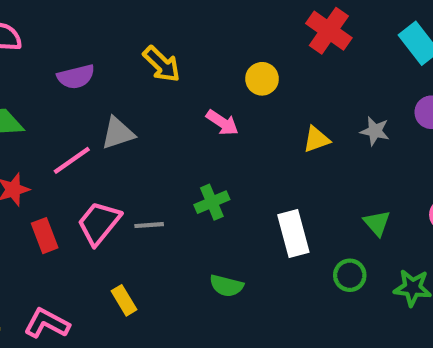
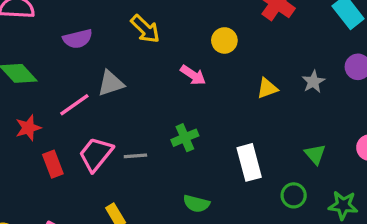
gray star: (375, 131) -> (313, 82), turned 30

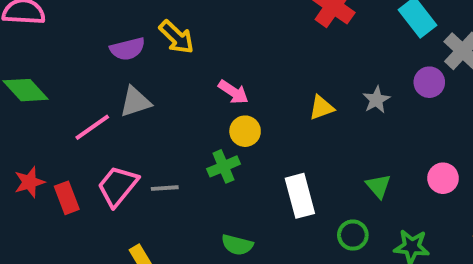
purple semicircle: (78, 39) -> (127, 49), moved
yellow circle: (224, 40) -> (245, 131), moved
red star: (28, 128) -> (29, 182), moved

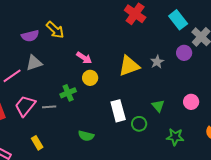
yellow triangle: (321, 108) -> (129, 66), size x1.6
green cross: (224, 166) -> (68, 93), moved
green circle: (353, 235) -> (139, 124), moved

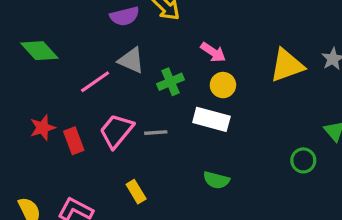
gray triangle: (34, 63) -> (131, 60), turned 42
green cross: (68, 93) -> (170, 82), moved
white rectangle: (118, 111) -> (211, 119), moved, turned -60

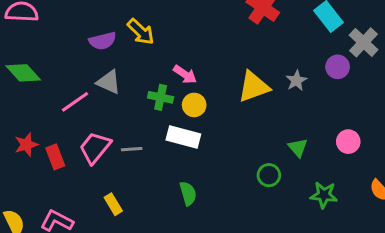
green cross: (170, 82) -> (161, 97), moved, turned 35
green semicircle: (216, 180) -> (188, 193), turned -120

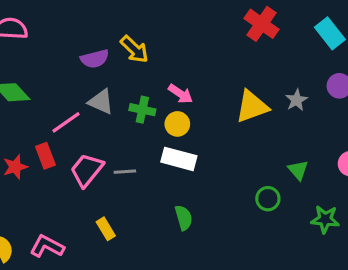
green cross: (161, 97) -> (142, 110), moved
yellow circle: (194, 105) -> (177, 124), moved
red rectangle: (55, 157) -> (45, 156), moved

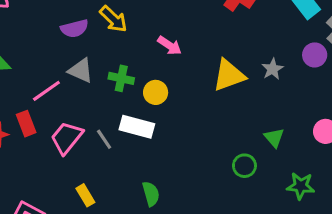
pink arrow: (180, 94) -> (170, 46), moved
white rectangle: (179, 159) -> (137, 127), moved
gray line: (125, 172) -> (104, 139), turned 60
green semicircle: (184, 218) -> (151, 194), moved

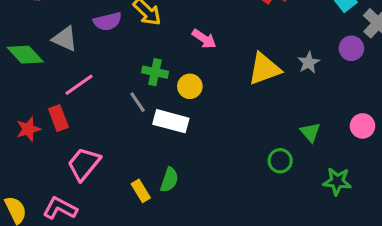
gray triangle: (81, 71) -> (65, 39), moved
pink trapezoid: (67, 138) -> (84, 164), moved
gray line: (104, 139) -> (138, 102), moved
green semicircle: (151, 194) -> (169, 180), moved, turned 35
yellow rectangle: (85, 195) -> (141, 191), moved

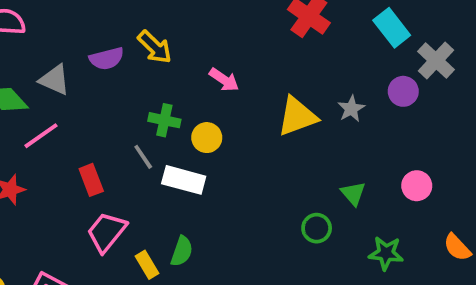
pink line: (79, 85) -> (41, 136), moved
red rectangle: (58, 118) -> (91, 180), moved
pink trapezoid: (84, 164) -> (107, 232), moved

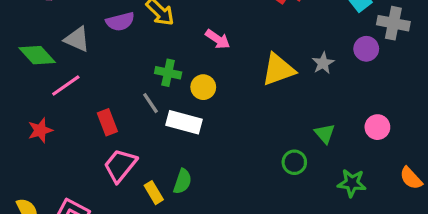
gray cross: (436, 61) -> (393, 23), turned -32

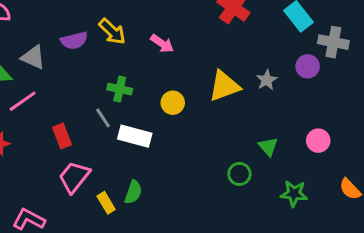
pink arrow: (218, 39) -> (162, 44), moved
yellow circle: (203, 87) -> (173, 103), moved

